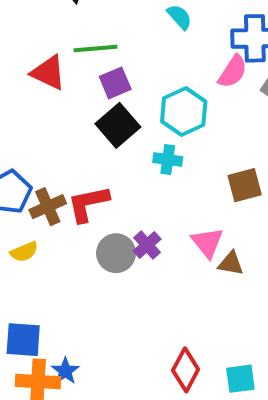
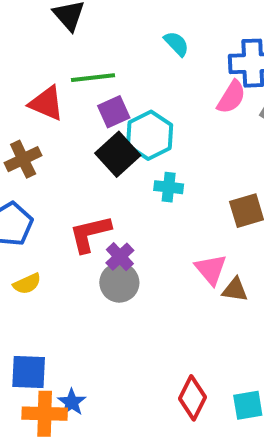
cyan hexagon: (184, 111) -> (150, 135), moved
brown cross: (48, 207) -> (23, 159), moved
purple cross: (147, 245) -> (120, 257), moved

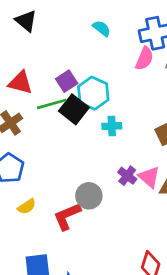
green line: (93, 78) -> (52, 104), moved
red L-shape: (90, 234) -> (67, 216), moved
purple cross: (120, 257) -> (127, 176), moved

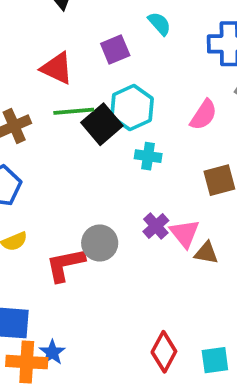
pink semicircle: (144, 58) -> (204, 115), moved
purple square: (67, 81) -> (115, 50), moved
red triangle: (20, 83) -> (57, 68), moved

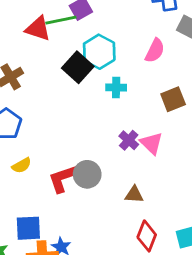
green line: (74, 111) -> (61, 20), moved
gray circle: (100, 243) -> (87, 174), moved
brown triangle: (206, 253) -> (134, 195), moved

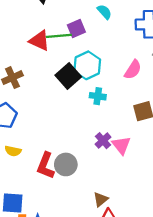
yellow semicircle: (22, 165) -> (13, 151), turned 35
red L-shape: (63, 178) -> (46, 166), turned -56
brown triangle: (134, 195) -> (101, 199), moved, turned -49

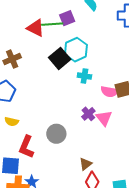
pink semicircle: (133, 70) -> (110, 92), moved, turned 66
red L-shape: (46, 166) -> (26, 147), moved

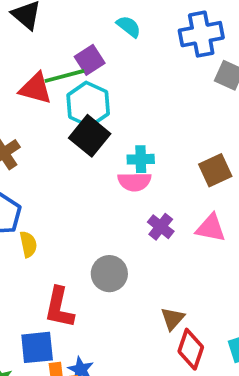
cyan hexagon: (76, 50) -> (88, 104), moved
pink semicircle: (110, 92) -> (134, 182), moved
pink triangle: (104, 118) -> (211, 228), moved, turned -30
yellow semicircle: (12, 122) -> (28, 244), moved, turned -104

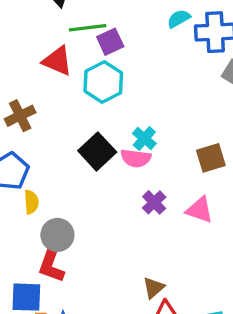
cyan semicircle: (129, 27) -> (179, 19), moved, turned -75
green line: (64, 76) -> (88, 28), moved
black square: (90, 136) -> (97, 151), moved
cyan cross: (141, 159) -> (144, 138), turned 35
gray circle: (109, 274) -> (57, 235), moved

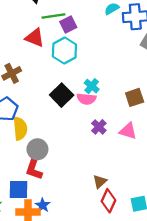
yellow semicircle: (31, 202) -> (20, 129), size x1.5

